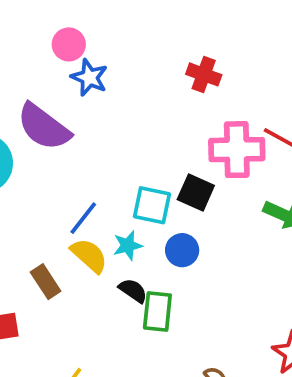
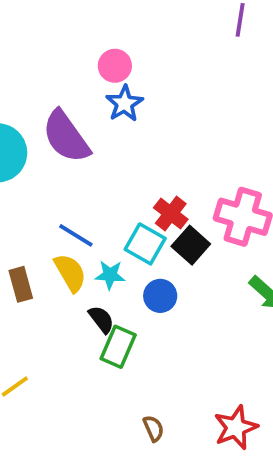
red cross: (204, 74) -> (171, 214), moved
blue line: (83, 218) -> (76, 235), turned 66

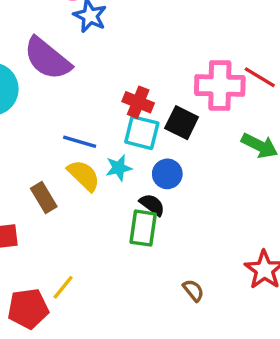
red cross: (171, 214) -> (138, 102), moved
black semicircle: (101, 319) -> (152, 205), moved

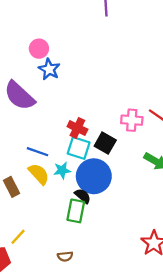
pink cross: (220, 86) -> (132, 120), size x0.7
blue circle: (167, 174) -> (94, 176), size x1.8
yellow line: (63, 287) -> (18, 237), moved
brown semicircle: (193, 290) -> (65, 256), moved, turned 120

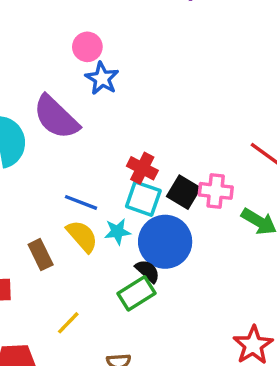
pink cross: (132, 120) -> (216, 191), moved
green rectangle: (76, 211) -> (137, 293), turned 45
yellow line: (18, 237) -> (68, 323), moved

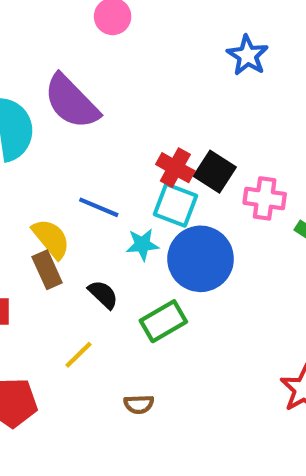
blue star: (102, 78) -> (248, 55), moved
black square: (184, 192) -> (215, 172), moved
yellow semicircle: (82, 236) -> (51, 239), moved
black semicircle: (148, 271) -> (103, 294), moved

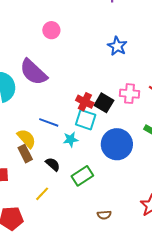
pink cross: (265, 198) -> (129, 94), moved
blue circle: (201, 259) -> (117, 144), moved
brown semicircle: (139, 404) -> (104, 215), moved

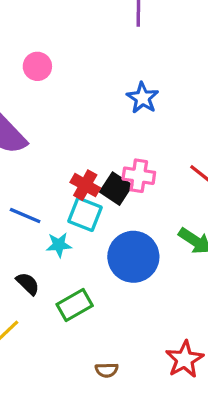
pink cross: (129, 94) -> (139, 176), moved

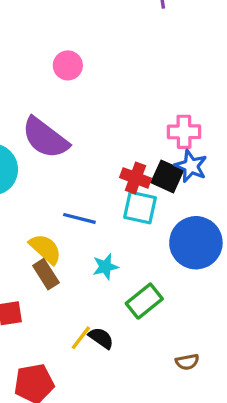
blue star: (143, 98) -> (191, 166), moved
pink cross: (139, 176) -> (184, 132), moved
cyan star: (59, 245) -> (105, 267), moved
black semicircle: (28, 284) -> (101, 338), moved

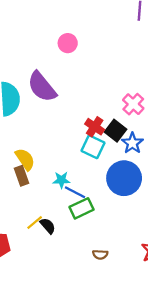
pink cross: (184, 132) -> (133, 104), turned 30
blue star: (191, 166) -> (132, 143), moved
blue line: (79, 218) -> (75, 192), moved

